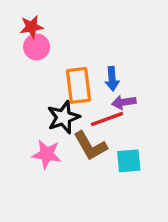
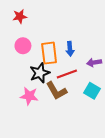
pink circle: (37, 47) -> (23, 46), moved
purple arrow: (124, 102) -> (94, 62), moved
cyan square: (129, 161) -> (92, 91), moved, turned 35

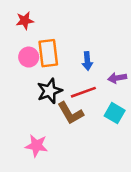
orange rectangle: (49, 53) -> (48, 53), moved
pink star: (29, 96) -> (36, 146), moved

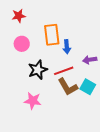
orange rectangle: (48, 53) -> (52, 35), moved
brown L-shape: (70, 113) -> (68, 87), moved
pink star: (36, 146) -> (33, 101), moved

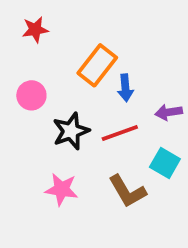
orange rectangle: (52, 35) -> (97, 65), turned 45
pink circle: (22, 44) -> (31, 95), moved
brown L-shape: (68, 87) -> (127, 191), moved

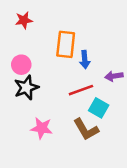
orange rectangle: (97, 65) -> (66, 44), turned -32
black star: (71, 131) -> (26, 88), moved
cyan square: (165, 163) -> (99, 108), moved

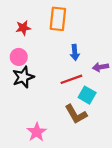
red star: (24, 20) -> (23, 28), moved
orange rectangle: (66, 44) -> (58, 19), moved
pink star: (42, 128) -> (37, 132), moved, turned 30

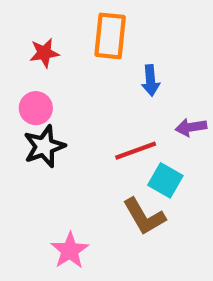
blue arrow: (75, 52) -> (151, 81), moved

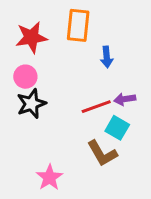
red star: (44, 53) -> (31, 37), size x1.5
purple arrow: (191, 127) -> (125, 99), moved

